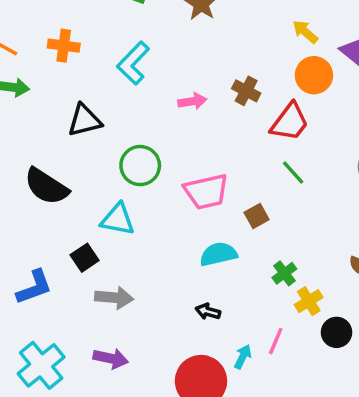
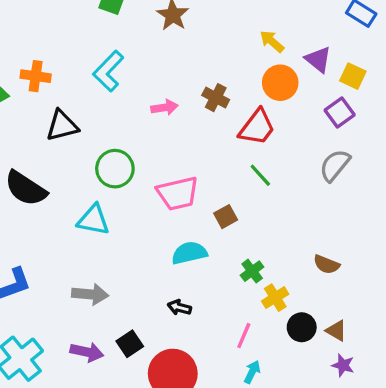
orange cross: (64, 46) -> (36, 76), moved
black square: (85, 258) -> (130, 344), moved
cyan arrow: (243, 357) -> (252, 372), moved

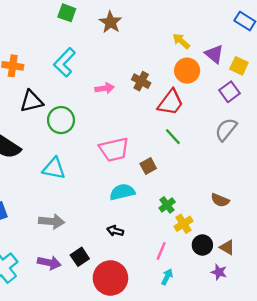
green circle: (115, 169) -> (61, 120), moved
purple star: (343, 365) -> (219, 272), moved

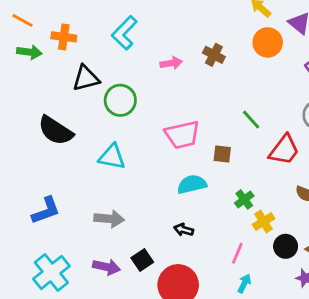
red trapezoid: (171, 102) -> (284, 150), moved
brown square: (148, 166) -> (222, 154), turned 35

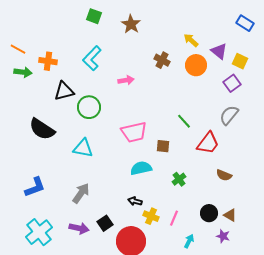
brown cross: (214, 55) -> (162, 60), moved
gray arrow: (109, 219) -> (81, 193), turned -60
yellow cross: (264, 221) -> (151, 216), moved, turned -35
cyan arrow: (244, 283) -> (189, 241), moved

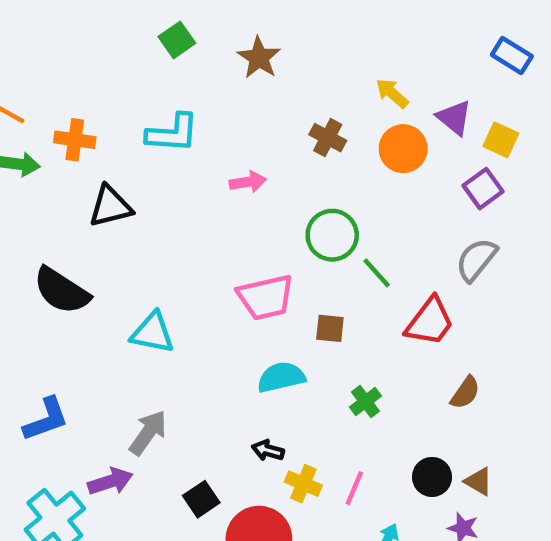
green square: (94, 16) -> (177, 40), turned 35
cyan L-shape: (92, 58) -> (172, 133), turned -130
green circle: (89, 107) -> (332, 235), moved
brown semicircle: (224, 175) -> (465, 393), turned -77
purple arrow: (79, 228) -> (110, 481), moved, turned -30

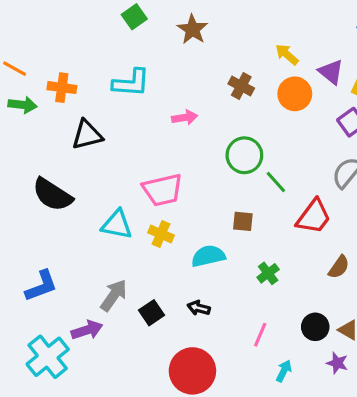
pink trapezoid: (266, 297) -> (163, 190), moved
yellow cross: (303, 484) -> (161, 234), moved
black square: (201, 499) -> (152, 313), moved

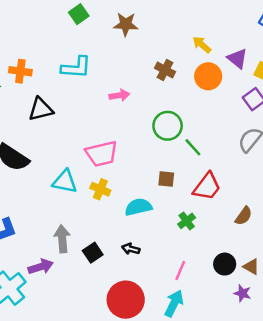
brown star: (192, 29) -> (126, 24), turned -30
red trapezoid: (314, 217) -> (207, 187), moved
gray arrow: (114, 295) -> (62, 239), turned -40
cyan arrow: (284, 371) -> (174, 303), moved, size x1.5

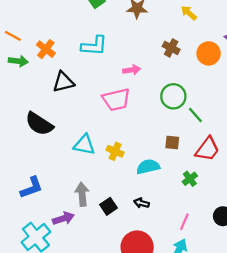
yellow arrow: (202, 45) -> (189, 13), moved
orange cross: (20, 71) -> (46, 49), turned 30
pink trapezoid: (102, 154) -> (116, 100), moved

